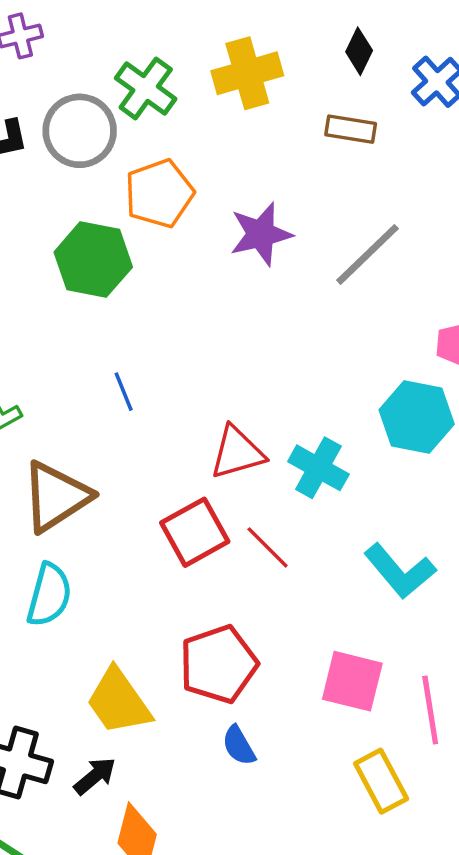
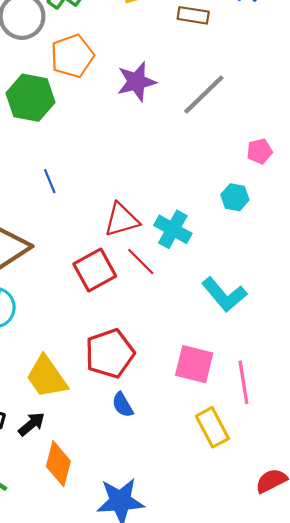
cyan hexagon: (417, 417) -> (235, 197), size x0.6
red line: (268, 547) -> (141, 261), moved

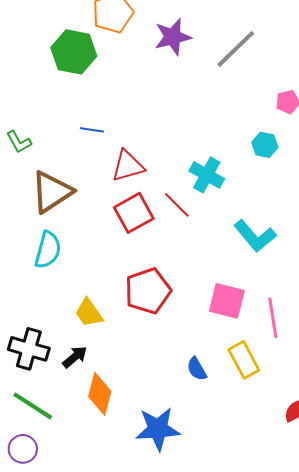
blue line: (50, 181) -> (92, 130), turned -60
red triangle: (121, 220) -> (128, 166), moved
yellow trapezoid: (47, 377) -> (89, 313), size x0.7
blue semicircle: (123, 405) -> (197, 369), moved

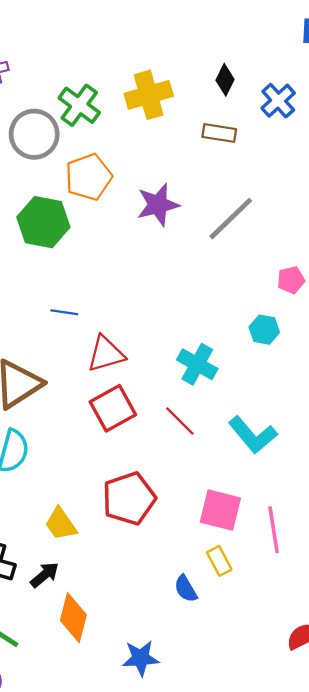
red line: (177, 205) -> (180, 421), moved
yellow rectangle: (244, 360) -> (219, 561), moved, size x0.7
blue star: (158, 429) -> (141, 658), size x0.7

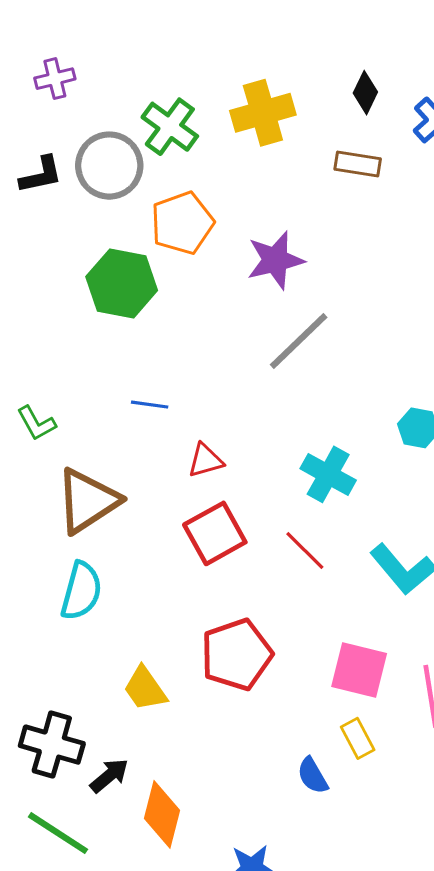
gray line: (231, 219) -> (299, 341), moved
red triangle: (106, 354) -> (205, 460), size x0.7
black arrow: (45, 575) -> (109, 776), moved

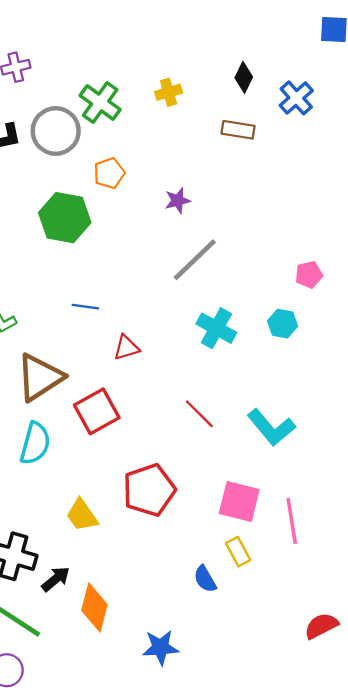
yellow cross: (263, 113) -> (169, 92), size x0.6
orange pentagon: (182, 223) -> (109, 173), size x0.7
purple star: (275, 260) -> (178, 201), size x0.6
cyan cross: (328, 474) -> (216, 328), moved
red square: (215, 533) -> (97, 411), moved

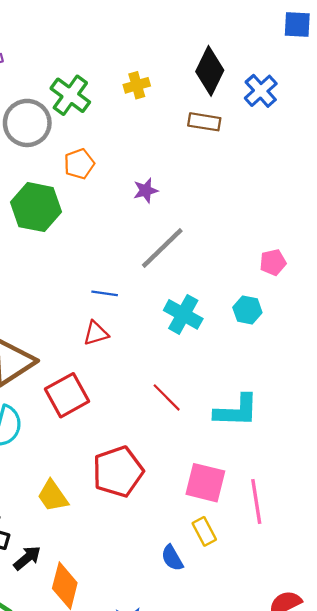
black diamond: (244, 77) -> (210, 71), size x1.6
blue line: (85, 307) -> (105, 293), moved
cyan L-shape: (271, 427) -> (236, 411), turned -48

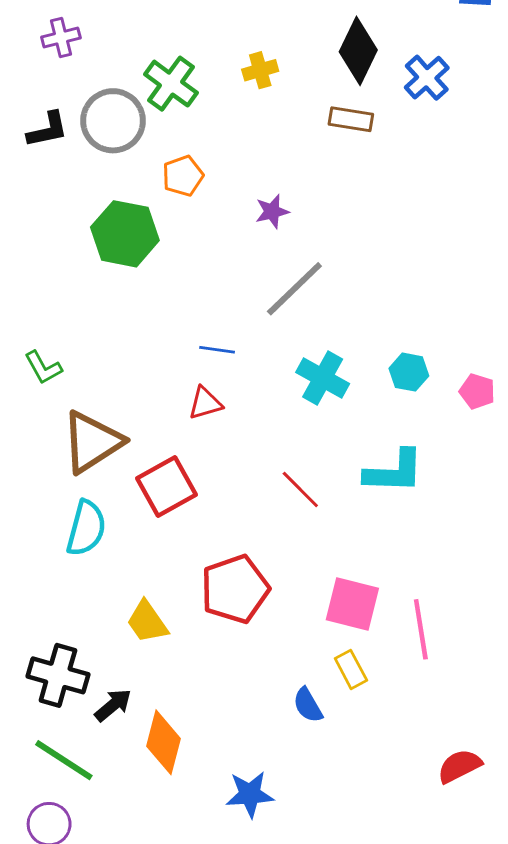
pink pentagon: (273, 262) -> (477, 391), moved, turned 30
cyan L-shape: (236, 411) -> (394, 472), moved

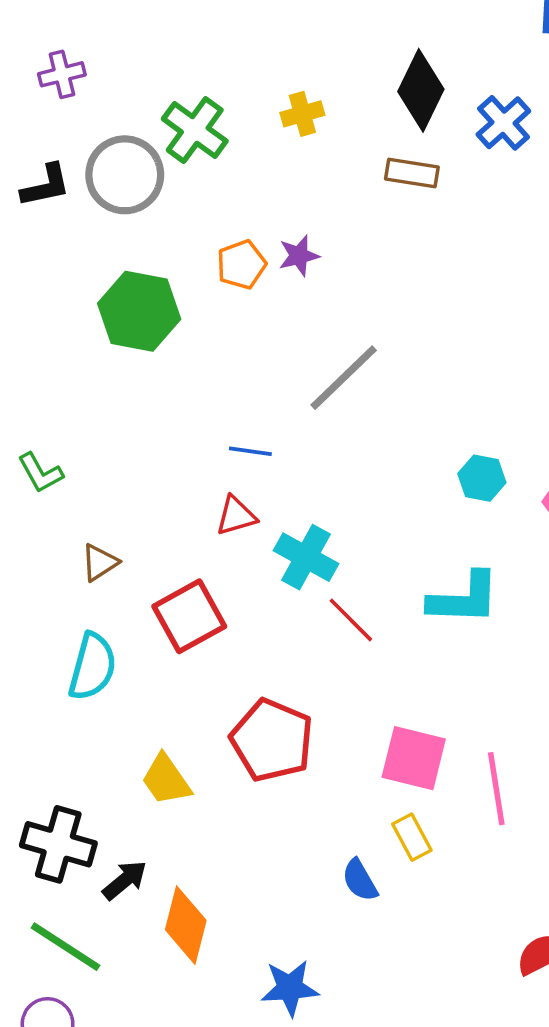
orange pentagon: (183, 176) -> (241, 265), moved
purple star: (272, 211) -> (299, 256), moved
cyan cross: (323, 378) -> (306, 557), moved
brown triangle: (92, 442) -> (100, 563), size x0.5
red pentagon: (235, 589) -> (272, 740), turned -30

